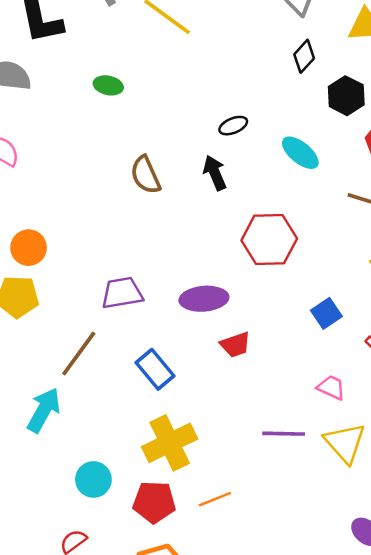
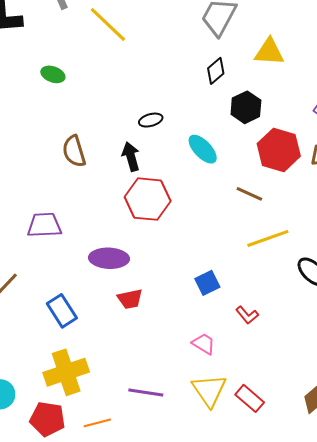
red hexagon: (269, 240) -> (148, 199), moved
purple trapezoid: (122, 293) -> (44, 225), moved
purple line: (284, 434) -> (146, 392), moved

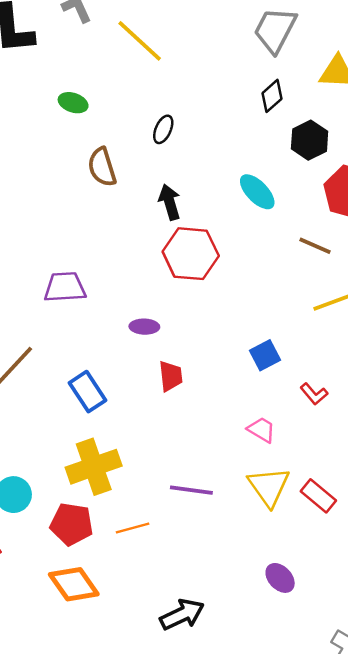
black ellipse: (151, 120) -> (163, 129), moved, turned -50
brown semicircle: (74, 151) -> (102, 167), moved
purple ellipse: (109, 258) -> (144, 327), size x0.6
red trapezoid: (130, 299) -> (171, 376), turned -84

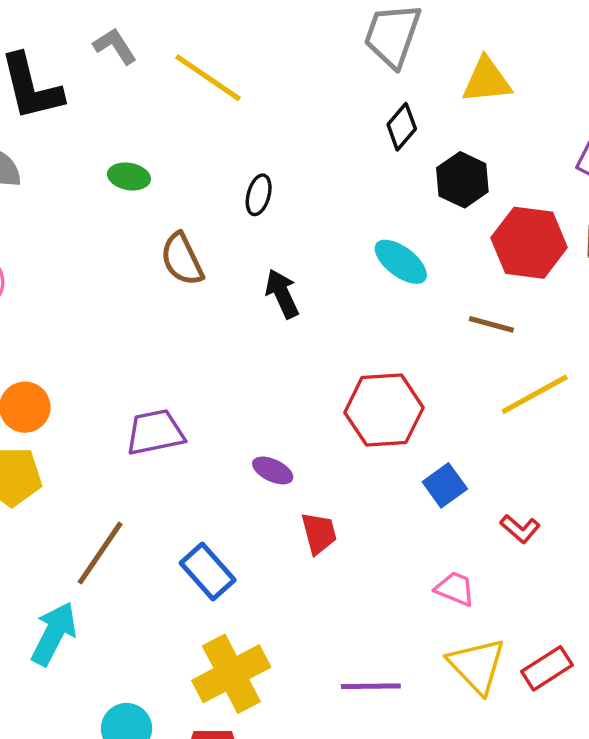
red hexagon: (191, 254) -> (384, 410), moved
purple ellipse: (144, 327) -> (273, 470), turned 32
red rectangle: (318, 496) -> (547, 668), turned -64

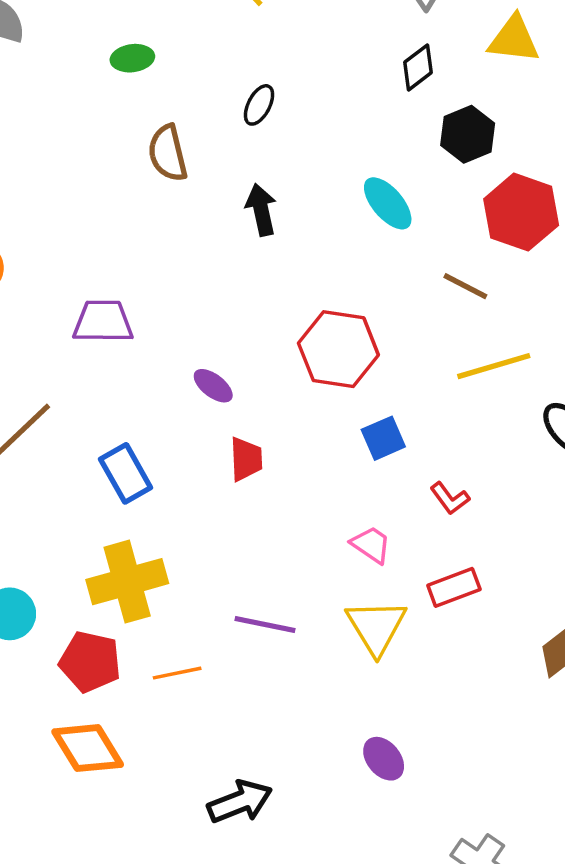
green ellipse: (129, 176) -> (132, 58), turned -30
red rectangle: (547, 668) -> (454, 587), moved

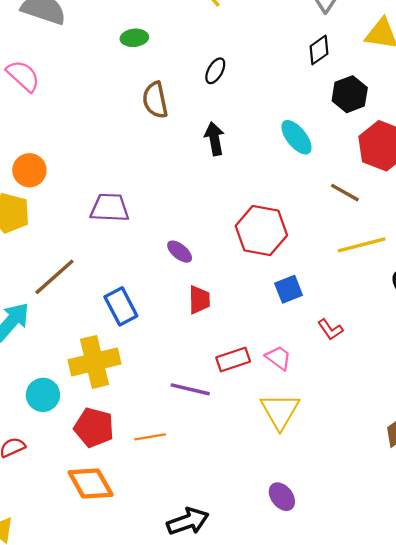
yellow cross: (127, 582) -> (94, 362), moved
red rectangle: (454, 587) -> (233, 360), moved
purple line: (265, 624) -> (190, 389), moved

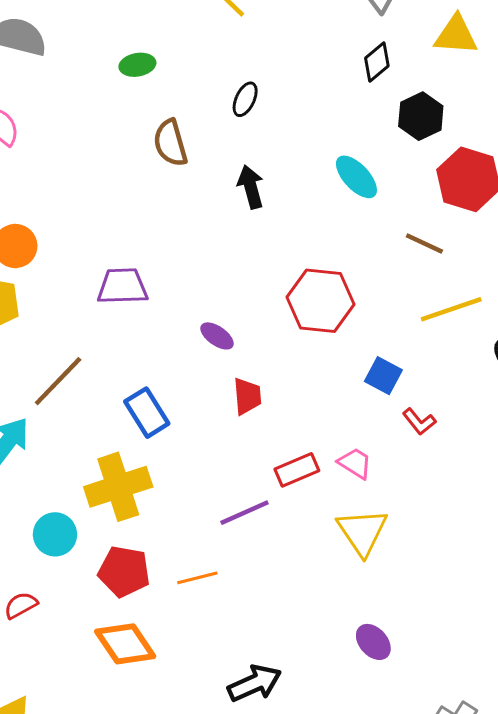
blue square: (289, 289) -> (383, 376), moved, turned -36
purple line: (190, 389) -> (244, 513), turned -33

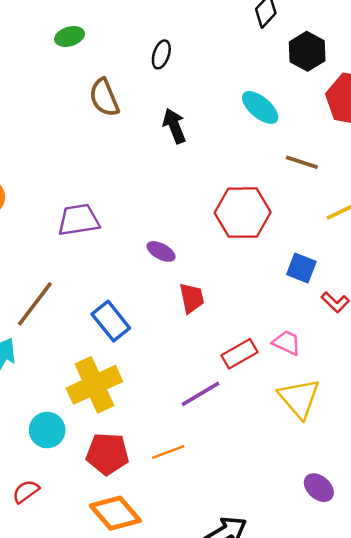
brown line: (424, 243) -> (302, 162), moved

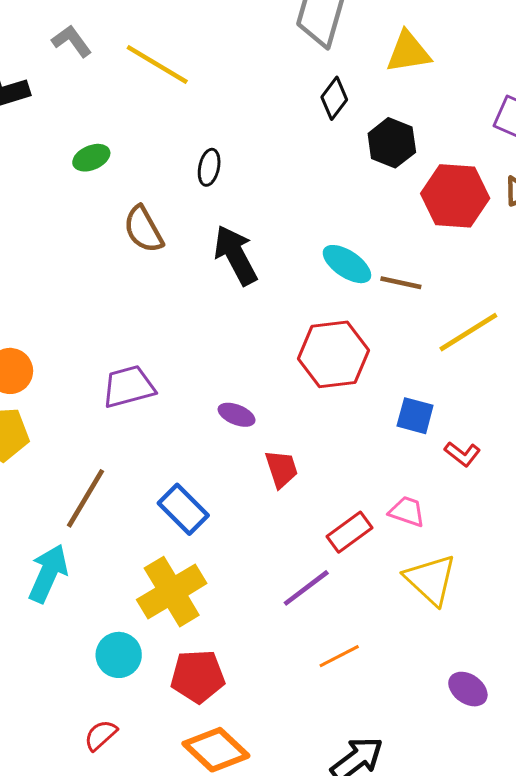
cyan ellipse: (260, 107) -> (347, 264), moved
black arrow: (174, 126) -> (236, 255), size x1.4
orange line: (168, 452) -> (339, 656), moved

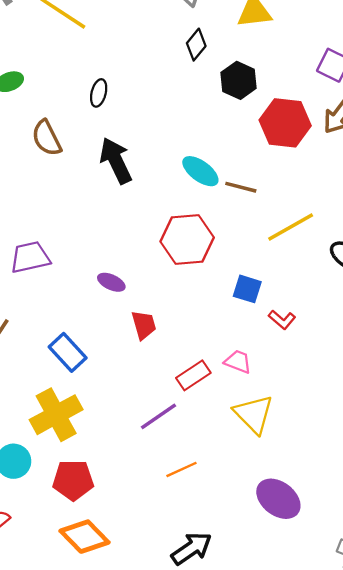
purple ellipse: (468, 689) -> (278, 499), size x1.5

